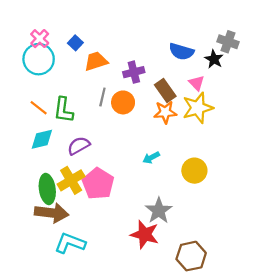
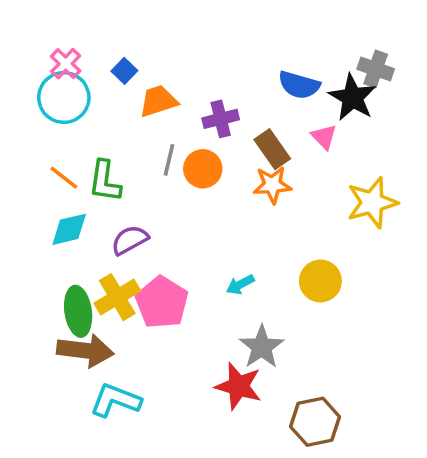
black star: (214, 59) -> (352, 98), size x1.5
yellow star: (198, 108) -> (372, 203), moved
cyan arrow: (151, 158) -> (240, 285), moved

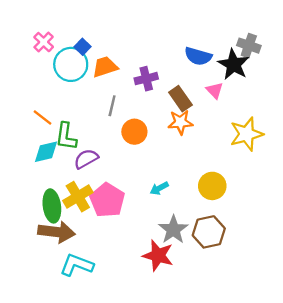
cyan circle: (64, 98) -> (71, 64), moved
orange circle: (203, 169) -> (134, 132), moved
green L-shape: (105, 181) -> (66, 136), moved
brown hexagon: (315, 422) -> (209, 232), moved

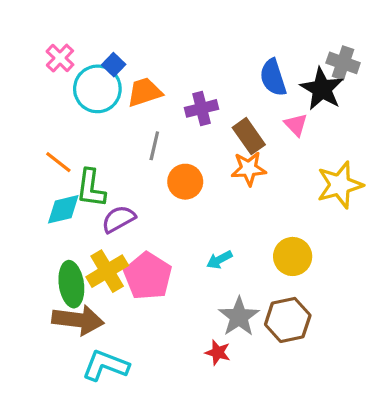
blue semicircle: (198, 56) -> (273, 78), turned 56
red star: (158, 256) -> (218, 352), size x0.6

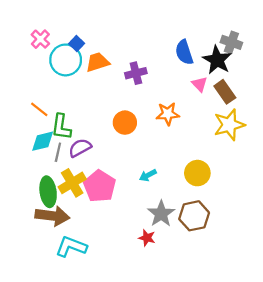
brown rectangle: (249, 136) -> (225, 92), moved
gray line: (154, 146) -> (58, 152), moved

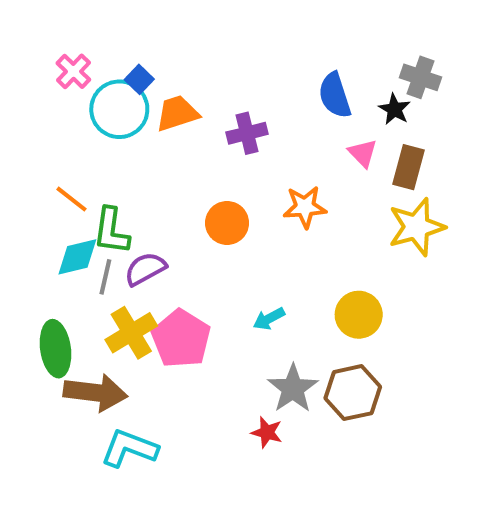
black star: (217, 60) -> (395, 109), size x0.6
brown rectangle: (225, 92) -> (409, 167), turned 50
green ellipse: (48, 192) -> (55, 349), moved

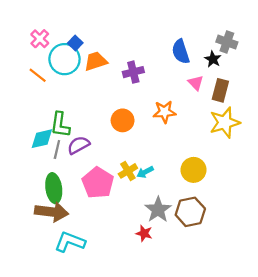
orange line: (71, 199) -> (38, 75), moved
yellow cross: (131, 333) -> (128, 171), moved, size x0.7
green ellipse: (55, 349) -> (54, 188), moved

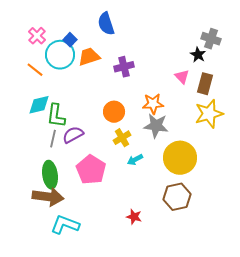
blue semicircle: (181, 52) -> (106, 24), moved
cyan diamond: (42, 139) -> (39, 105), moved
yellow circle: (194, 170) -> (180, 158), size x1.4
yellow cross: (128, 171) -> (122, 138), moved
gray star: (158, 210) -> (156, 126), moved, turned -30

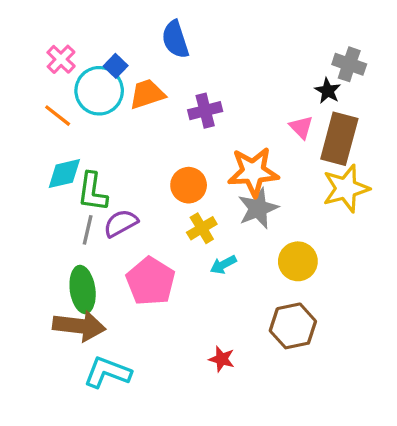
brown rectangle: (205, 84) -> (339, 139), size x1.4
orange star: (153, 104) -> (253, 172), size x1.4
gray star: (156, 126) -> (258, 208), turned -30
yellow circle: (180, 158) -> (298, 261), size x0.7

